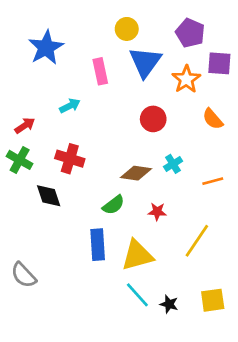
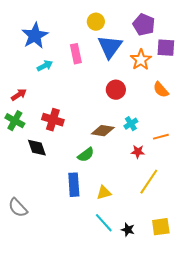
cyan arrow: (70, 106) -> (45, 66), moved
red star: (157, 212) -> (138, 152), moved
yellow triangle: (137, 255) -> (104, 193), size x0.6

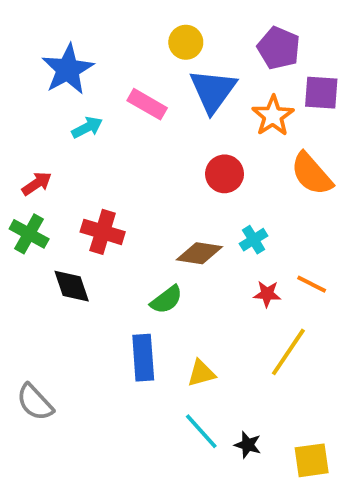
pink rectangle: (76, 54) -> (147, 104), turned -48
orange semicircle: (161, 90) -> (312, 174), size x1.4
orange line: (161, 137) -> (312, 284), moved, turned 42
yellow square: (161, 227) -> (312, 460), moved

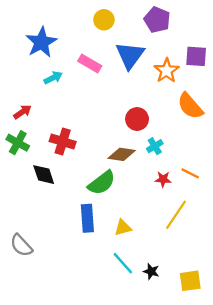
yellow circle: (186, 42) -> (104, 20), moved
purple pentagon: (279, 48) -> (157, 20), moved
red circle: (225, 174) -> (137, 119), moved
green semicircle: (166, 300) -> (102, 183), size x1.4

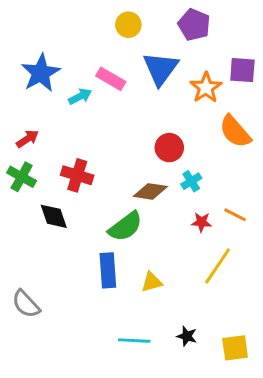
blue star: (41, 42) -> (41, 73), moved
cyan arrow: (53, 78) -> (80, 96), moved
cyan line: (123, 263) -> (134, 341), moved, turned -45

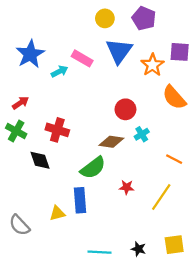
yellow circle: (128, 25) -> (105, 18), moved
red star: (201, 222) -> (127, 187), moved
yellow triangle: (152, 282) -> (57, 213), moved
yellow square: (235, 348) -> (174, 245), moved

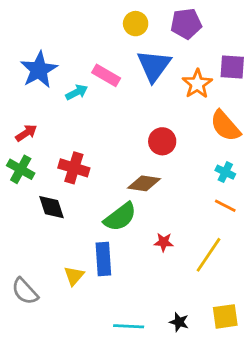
purple pentagon: (144, 18) -> (186, 24), turned -30
cyan cross: (142, 134) -> (225, 172), moved, turned -32
yellow triangle: (57, 213) -> (74, 276), turned -35

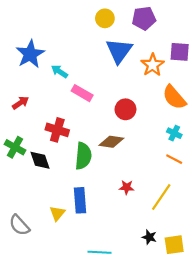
pink rectangle: (106, 75) -> (82, 93), moved
cyan arrow: (77, 92) -> (59, 71), turned -119
green cross: (21, 169) -> (15, 147), moved
green semicircle: (120, 217) -> (83, 156), moved, turned -48
black star: (179, 322) -> (149, 237), moved

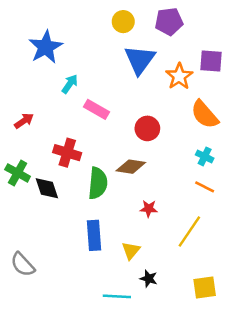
blue star: (30, 54) -> (46, 47), moved
cyan arrow: (59, 71) -> (70, 84), turned 91
red star: (127, 187) -> (149, 209), moved
yellow triangle: (57, 213) -> (131, 251), moved
black star: (149, 237) -> (149, 279), moved

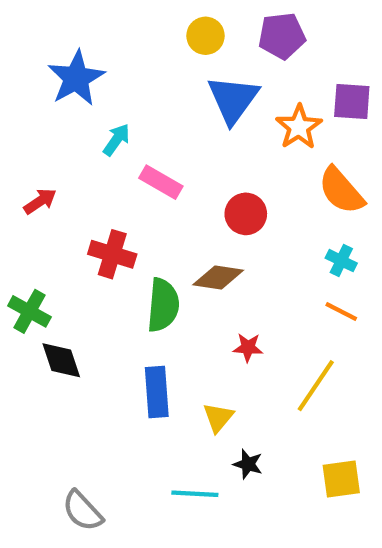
green cross: (18, 173) -> (29, 311), moved
black diamond: (47, 188) -> (61, 360), moved
gray semicircle: (23, 265) -> (83, 511), moved

